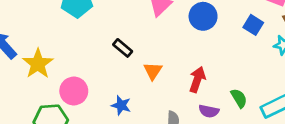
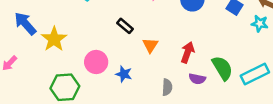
pink circle: (74, 91) -> (96, 62), moved
green semicircle: (239, 98) -> (222, 68), size x1.5

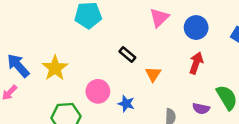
blue arrow: (25, 24) -> (18, 66), moved
red arrow: (188, 52) -> (196, 63), moved

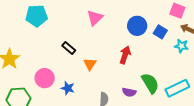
blue circle: (196, 28) -> (137, 26), moved

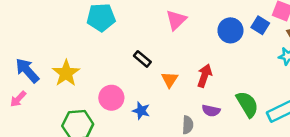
blue square: (160, 32) -> (260, 25), moved
red arrow: (125, 55) -> (205, 76), moved
purple semicircle: (129, 92) -> (211, 111), moved

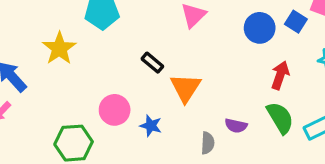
yellow star: (66, 73) -> (59, 48), moved
red arrow: (205, 76) -> (280, 75), moved
orange triangle: (170, 80) -> (186, 88), size x1.5

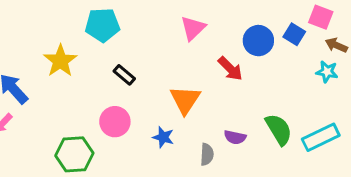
black rectangle: (152, 63) -> (124, 75), moved
red arrow: (280, 75) -> (230, 69), moved, turned 116
blue star: (151, 126) -> (163, 137), moved

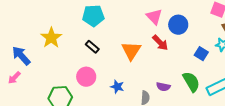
cyan pentagon: (102, 25) -> (93, 16), moved
pink triangle: (193, 28) -> (154, 17), moved, turned -30
blue square: (294, 34) -> (201, 54), moved
orange triangle: (185, 100) -> (131, 51), moved

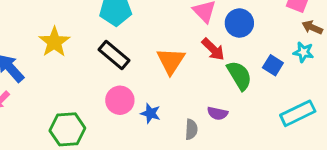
black rectangle: (92, 47) -> (114, 55), size x1.5
pink circle: (86, 77) -> (120, 100), moved
green semicircle: (191, 82) -> (239, 75), moved

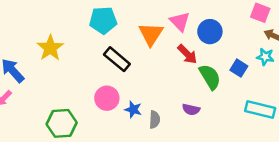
black rectangle: (114, 55) -> (117, 59), moved
orange triangle: (171, 61) -> (151, 34), moved
cyan rectangle: (298, 113) -> (260, 110), turned 40
gray semicircle: (191, 129) -> (155, 120), moved

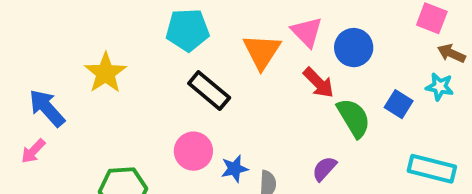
blue star: (133, 110) -> (234, 169), turned -30
purple semicircle: (191, 110) -> (324, 169), turned 120

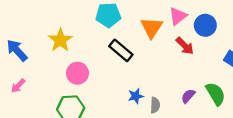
pink triangle: (307, 32) -> (178, 16), turned 36
blue arrow: (47, 108) -> (17, 50), moved
green semicircle: (354, 118) -> (216, 94), moved
pink circle: (193, 151) -> (77, 73), moved

